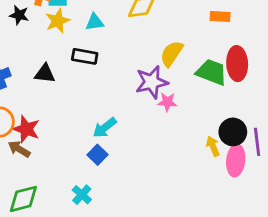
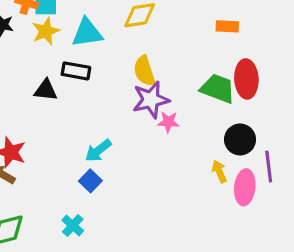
cyan triangle: (95, 22) -> (87, 33), size x1.5
yellow semicircle: (172, 54) -> (144, 71), moved, turned -52
black triangle: (45, 74) -> (46, 90), moved
black circle: (233, 132) -> (240, 139), moved

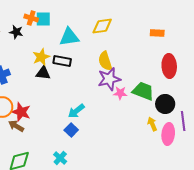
yellow star: (46, 31) -> (41, 57), moved
green trapezoid: (218, 89) -> (143, 91), moved

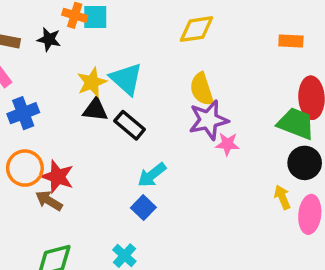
cyan triangle: (69, 37) -> (126, 79), moved, turned 50
black rectangle: (62, 61) -> (130, 125), moved, turned 30
green trapezoid: (143, 91) -> (296, 123), moved

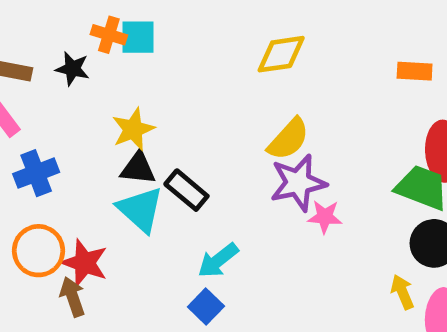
cyan triangle: (126, 79) -> (140, 209), moved
yellow semicircle: (202, 89) -> (288, 139), turned -120
brown arrow: (49, 201) -> (72, 297), turned 40

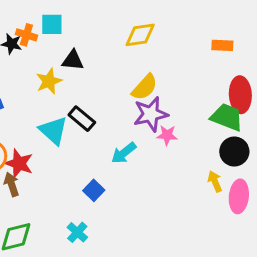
orange cross: (109, 35) -> (26, 35), moved
black triangle: (138, 168) -> (73, 60), moved
cyan arrow: (218, 260) -> (124, 153), moved

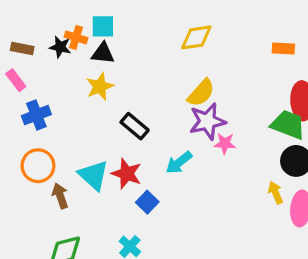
black triangle: (73, 60) -> (103, 53), moved
cyan triangle: (53, 131) -> (93, 175), moved
red star: (19, 163) -> (127, 174), moved

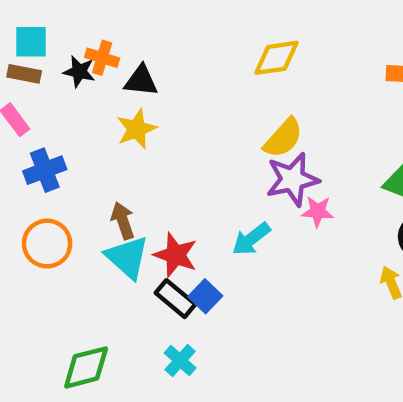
cyan square: (103, 26) -> (31, 42), moved
black rectangle: (135, 126) -> (175, 299), moved
brown arrow: (60, 196) -> (123, 221), moved

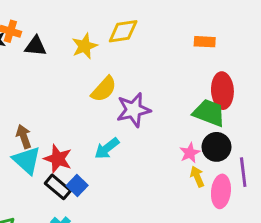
yellow star: (137, 129) -> (85, 46), moved
yellow semicircle: (283, 138) -> (104, 89), moved
pink star: (318, 211) -> (190, 153), moved, turned -30

